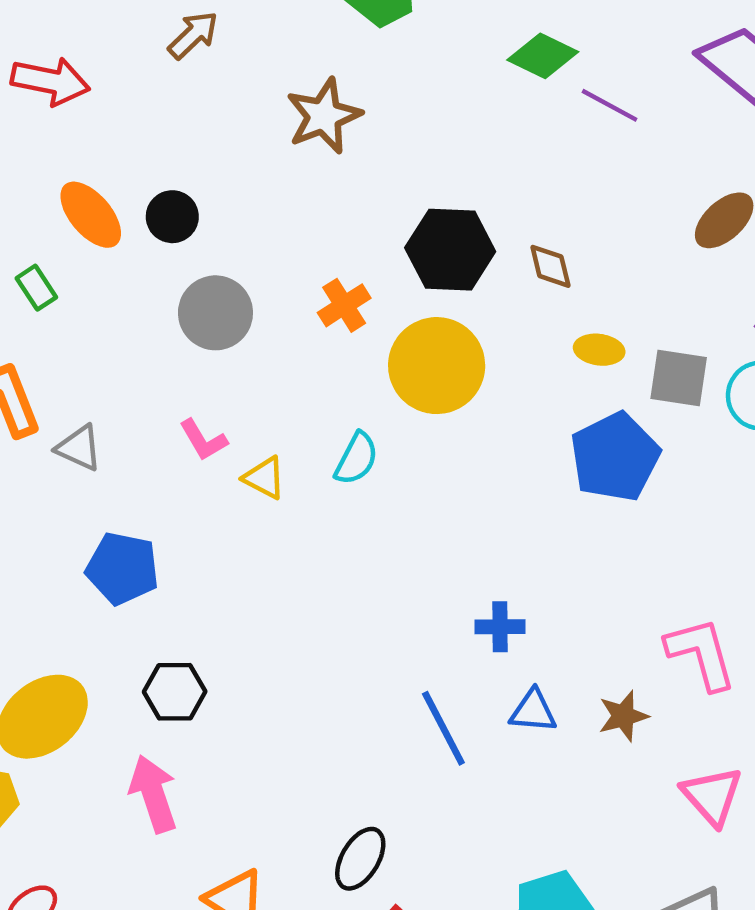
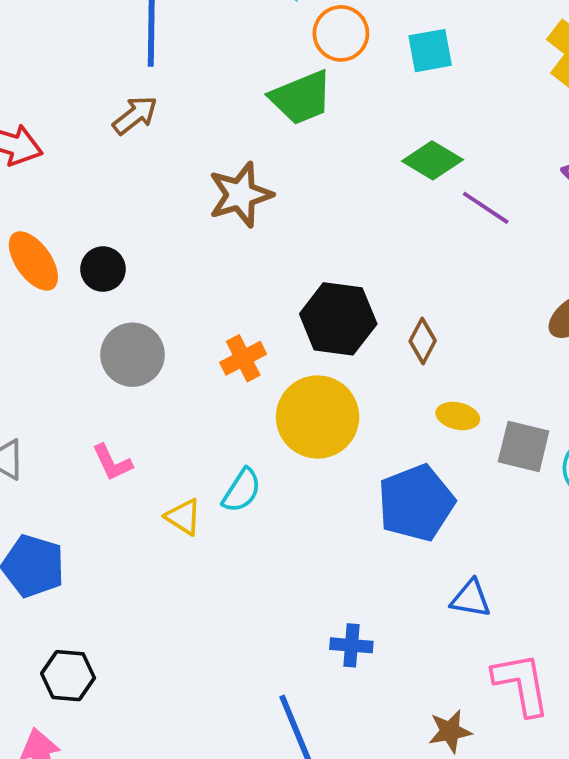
brown diamond: (550, 266) -> (423, 341), turned 36
blue pentagon: (615, 457) -> (416, 503), moved
yellow triangle: (264, 478) -> (183, 517), moved
blue triangle: (533, 711) -> (471, 599), moved

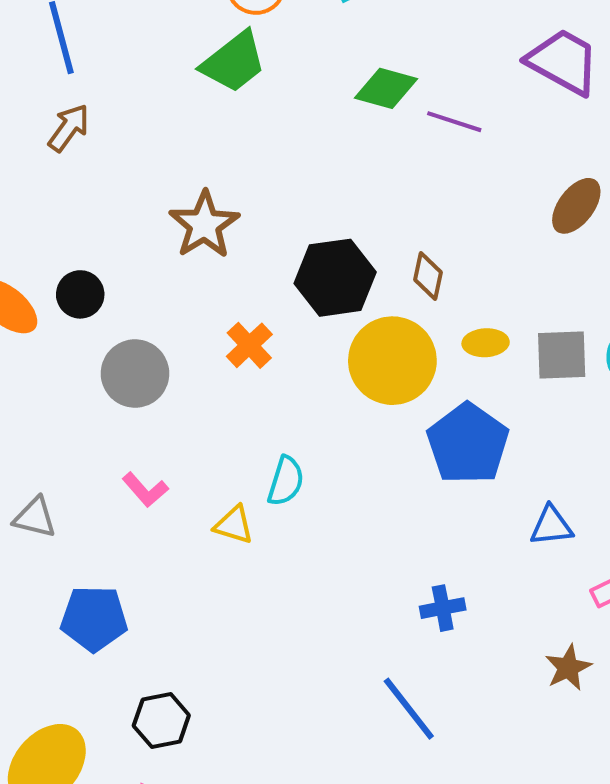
brown star: (240, 195) -> (204, 225), moved
yellow circle: (318, 417) -> (392, 361), moved

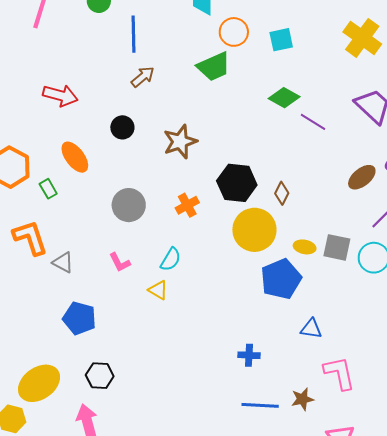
brown arrow: (69, 128) -> (143, 77), moved
black circle: (80, 294) -> (122, 127), moved
yellow ellipse: (486, 343) -> (305, 247), moved
cyan semicircle: (286, 481) -> (171, 259), moved
blue line: (409, 709) -> (260, 405), moved, turned -63

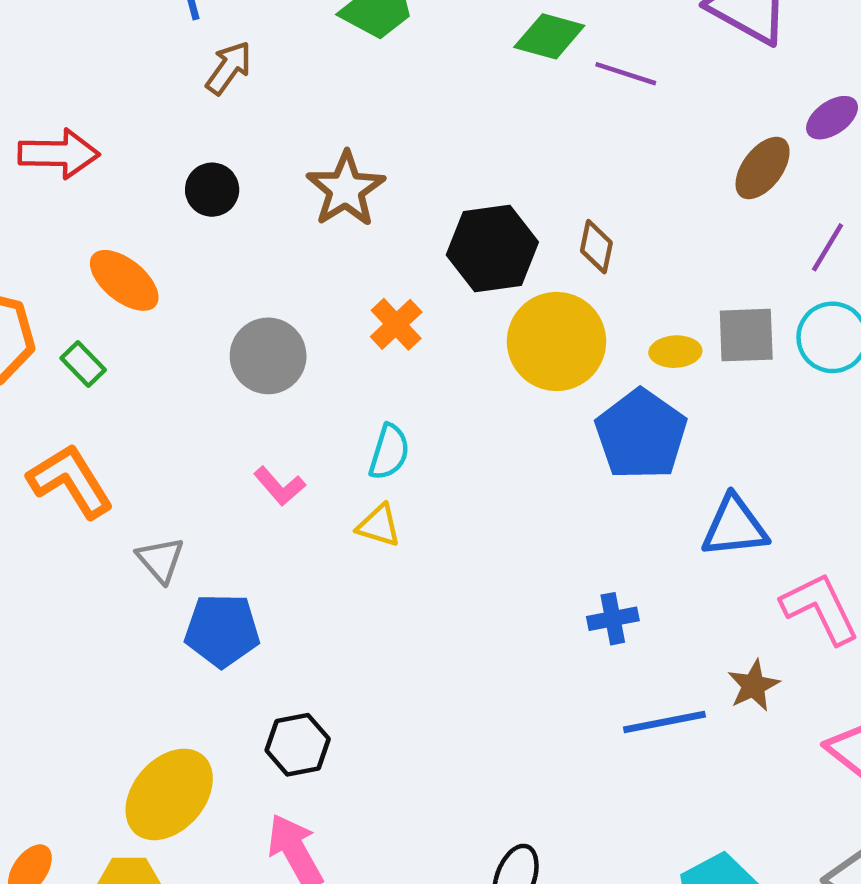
gray triangle: (63, 262) -> (160, 560), moved, turned 35
blue triangle: (311, 329) -> (735, 527), size x1.4

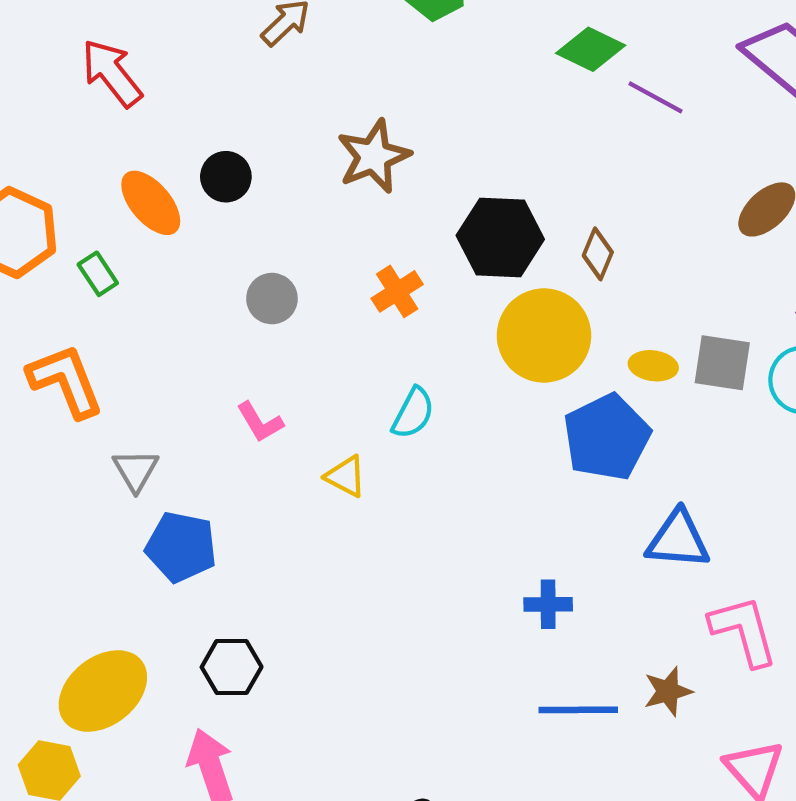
red arrow: (59, 154) -> (112, 73), turned -140
black circle: (212, 190) -> (226, 177), moved
gray circle: (268, 356) -> (272, 299), size x0.7
cyan semicircle: (389, 452) -> (413, 413), moved

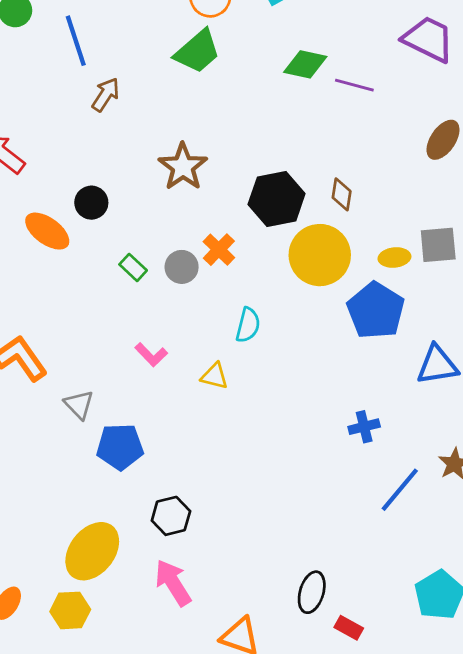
green rectangle: (98, 274) -> (133, 267), moved
gray circle: (272, 299) -> (182, 267), moved
blue line: (578, 710) -> (400, 490), turned -36

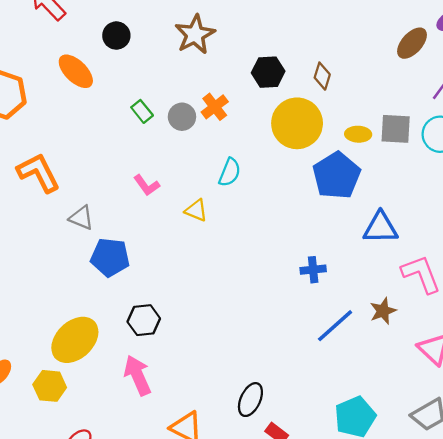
black hexagon: (277, 199) -> (268, 72), size x0.7
black circle: (91, 203) -> (116, 36), moved
gray triangle: (79, 405) -> (81, 218), turned -32

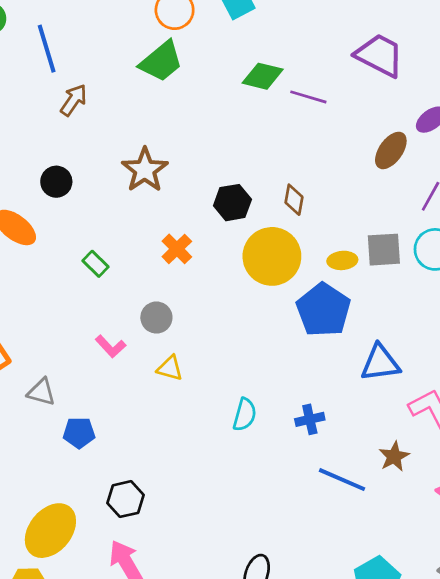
gray circle: (182, 117) -> (156, 318), moved
cyan semicircle: (230, 172) -> (245, 415), moved
blue pentagon: (110, 257) -> (79, 433), size x0.7
blue line: (335, 326) -> (342, 480), turned 72

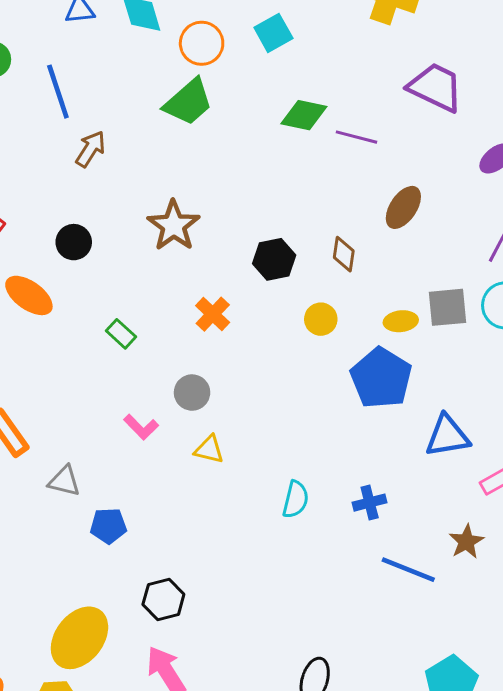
brown ellipse: (391, 150) -> (403, 207), moved
yellow circle: (272, 256) -> (321, 319), size x0.5

